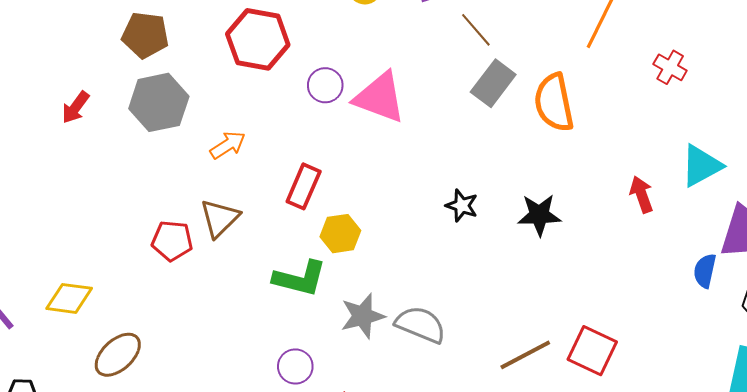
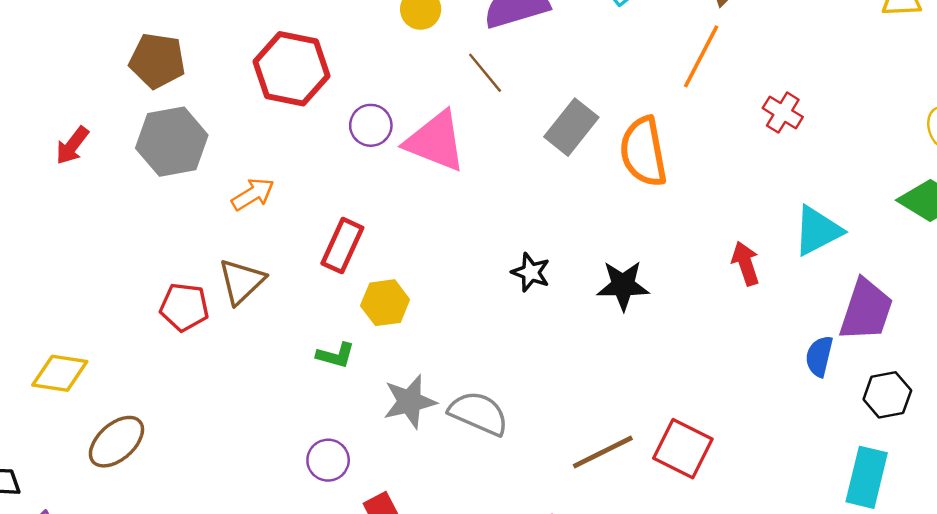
brown line: (476, 30) -> (485, 73), moved
green L-shape: (300, 278) -> (336, 355), size x0.6

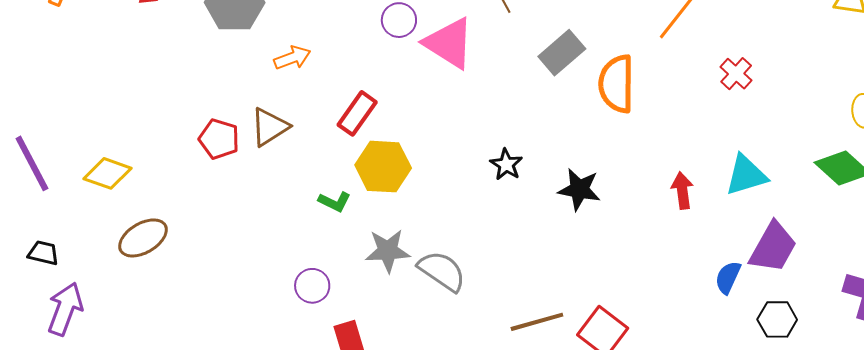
yellow hexagon: (385, 303) -> (383, 167), size x1.4

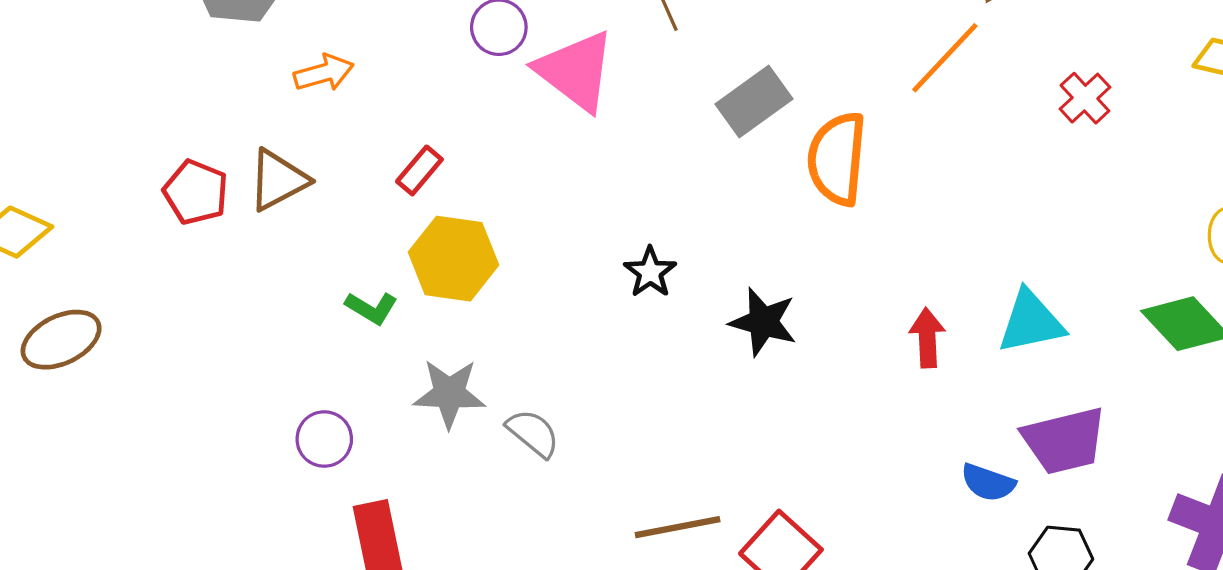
red cross: (736, 74) -> (1085, 98), moved
red rectangle: (357, 113) -> (419, 170), size x0.7
purple trapezoid: (773, 247) -> (1064, 441), turned 42
gray semicircle: (442, 271) -> (533, 433), size x0.7
blue semicircle: (728, 277) -> (988, 483), turned -100

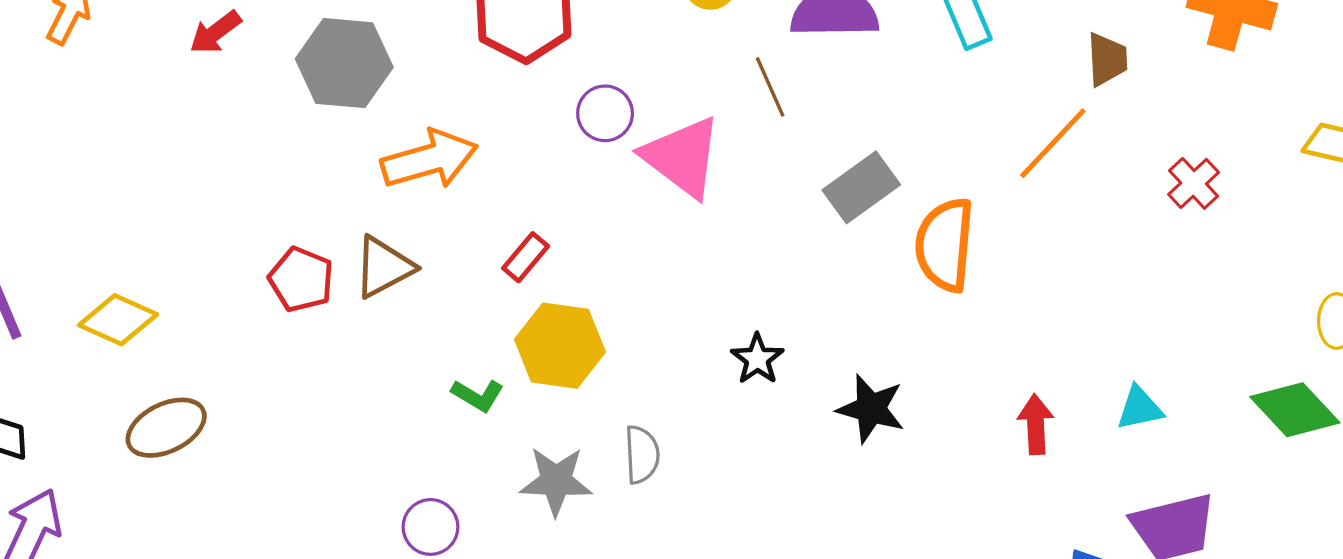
orange arrow: (324, 73) -> (429, 159), size x1.6
cyan triangle: (1031, 322) -> (1140, 408), size x0.7
gray semicircle: (533, 433) -> (642, 455), moved, turned 48

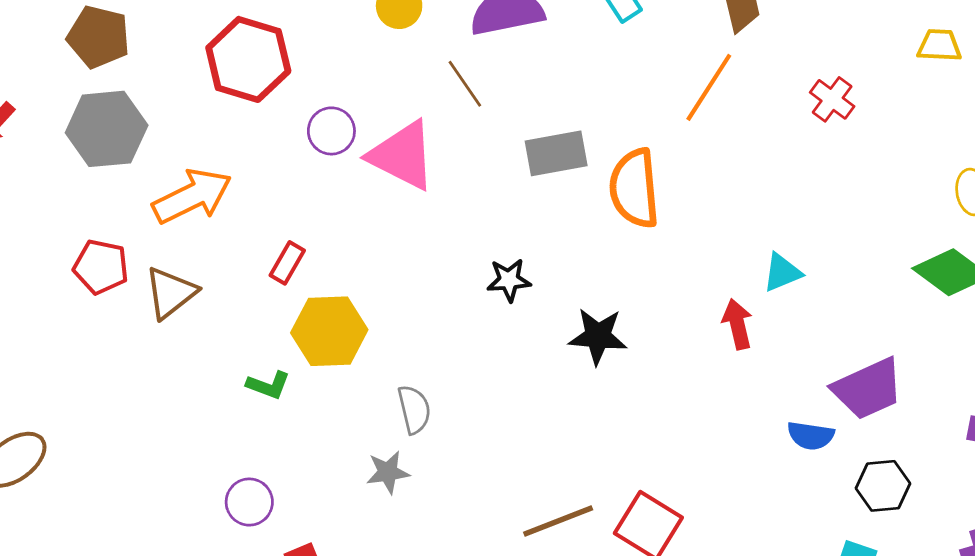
gray rectangle: (861, 187) -> (556, 153), turned 36
red pentagon: (301, 279) -> (101, 267), moved
black star: (757, 359) -> (509, 280), moved, turned -30
cyan triangle: (1140, 408) -> (782, 272), moved
gray star: (556, 481) -> (388, 472), moved, size x0.7

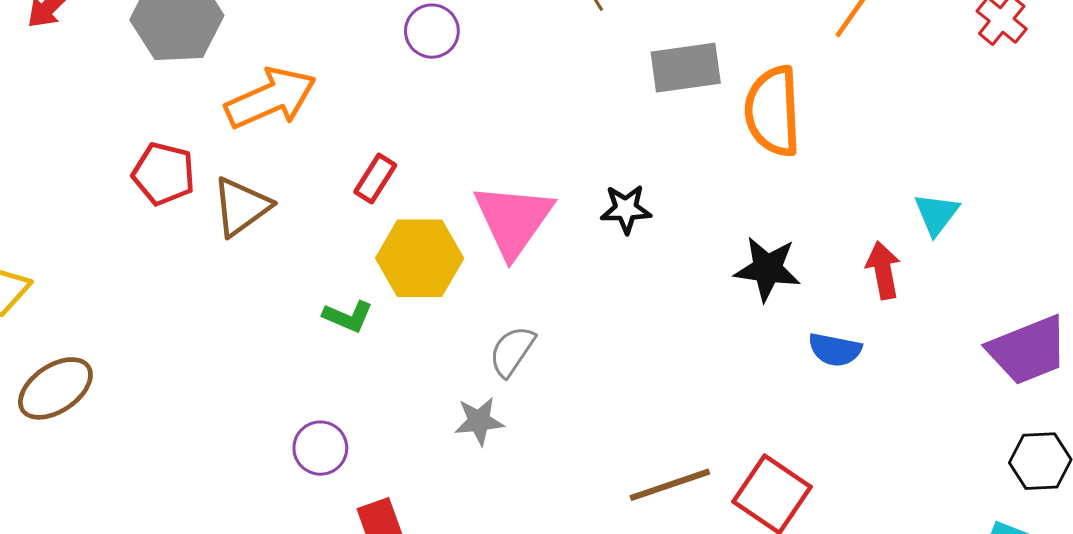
pink triangle: (402, 155) -> (513, 220), moved, turned 36
cyan triangle: (782, 272) -> (936, 214), turned -33
black star: (598, 336) -> (767, 269), moved
gray semicircle: (414, 409) -> (512, 351), turned -135
blue semicircle: (811, 436) -> (835, 350), moved

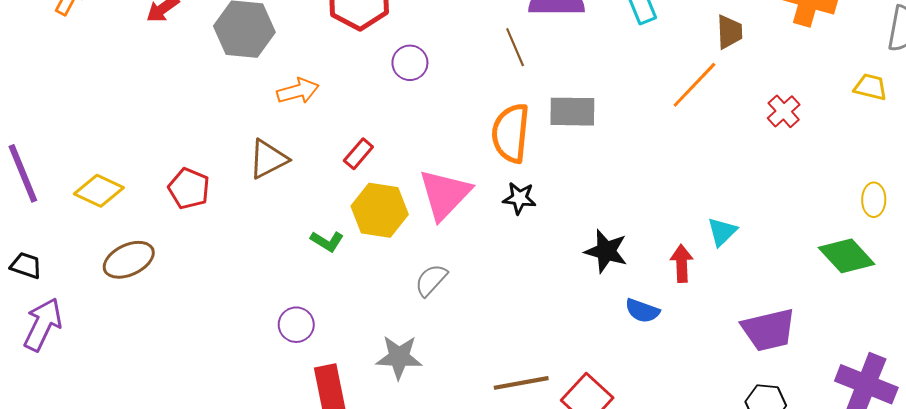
orange arrow: (271, 98) -> (298, 91), size x0.7
orange semicircle: (773, 111) -> (511, 133), moved
red pentagon: (164, 174) -> (189, 189), moved
gray star: (479, 421) -> (399, 357), moved, size x1.4

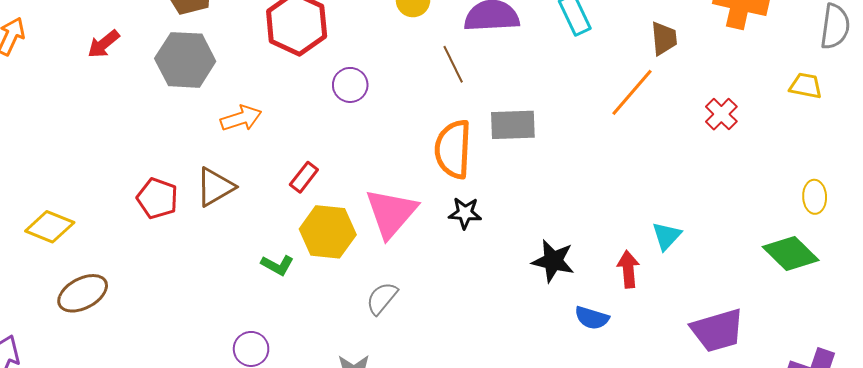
red pentagon: (189, 189) -> (157, 198), moved

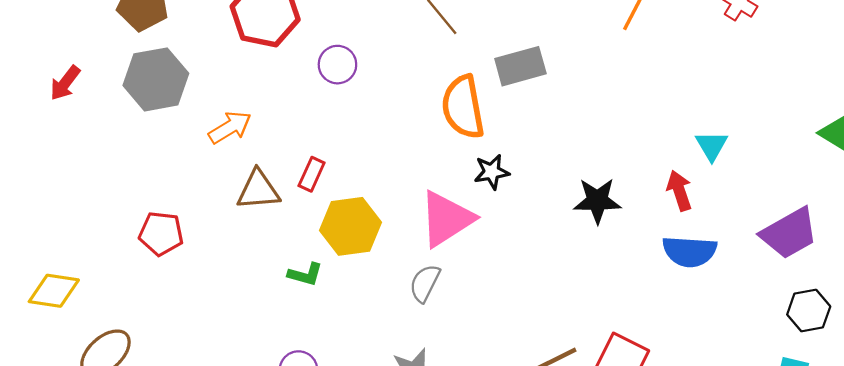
brown triangle: (215, 187) -> (258, 190), moved, turned 39
pink triangle: (391, 213) -> (446, 219), moved, turned 30
blue semicircle: (592, 318) -> (690, 251), moved, size x1.4

